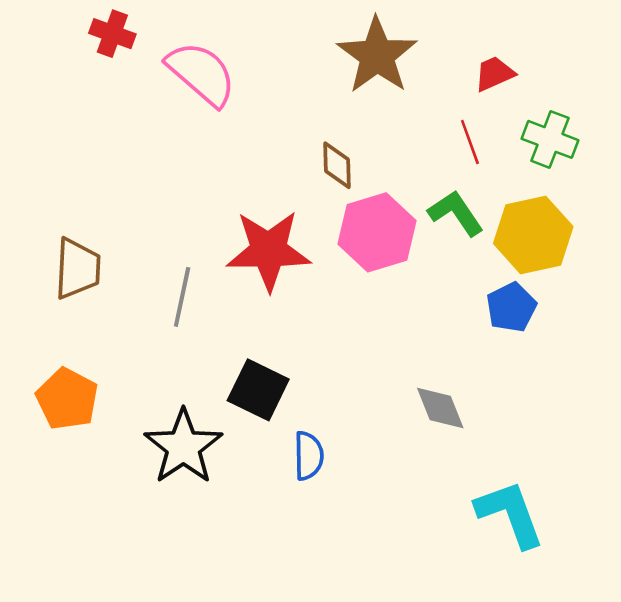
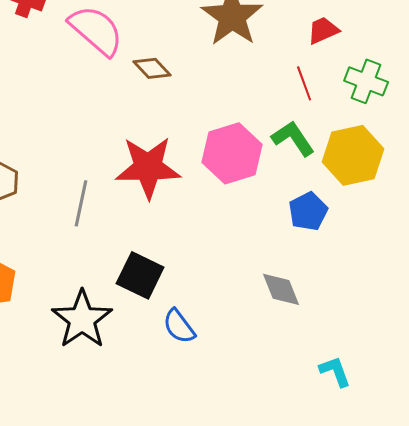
brown diamond: (337, 165) -> (152, 68), moved, turned -42
blue pentagon: (511, 307) -> (308, 211), moved
blue semicircle: (309, 456) -> (179, 326), turned 144
cyan L-shape: (510, 514) -> (335, 371), size x0.6

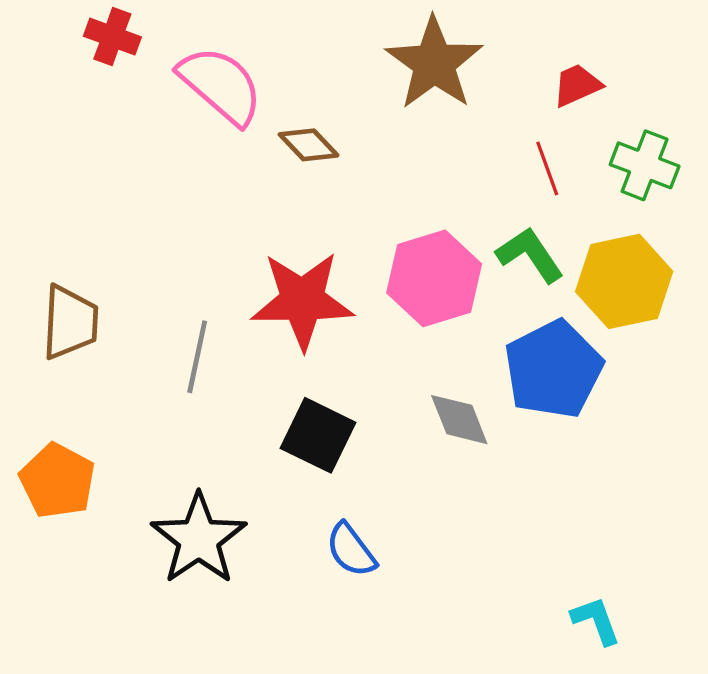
blue pentagon: (308, 211) -> (553, 369), size x1.6
black square: (140, 275) -> (318, 435), moved
gray diamond: (281, 289) -> (459, 420), moved

